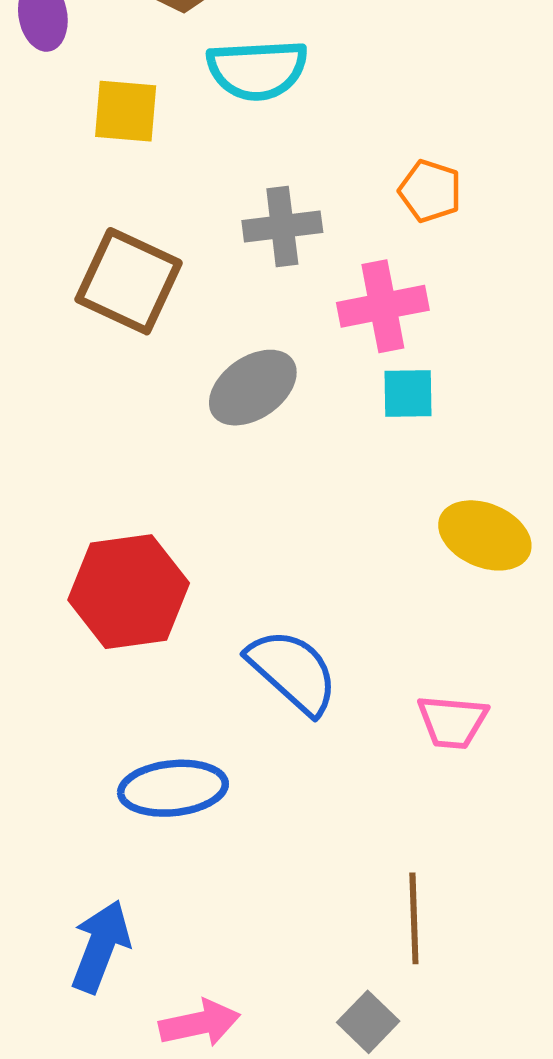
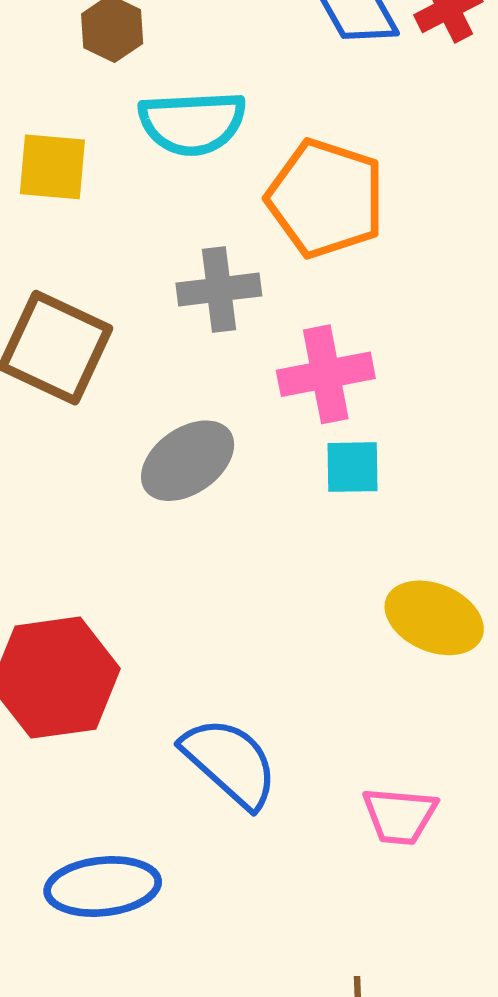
orange pentagon: (430, 191) -> (326, 198), moved, size x1.8

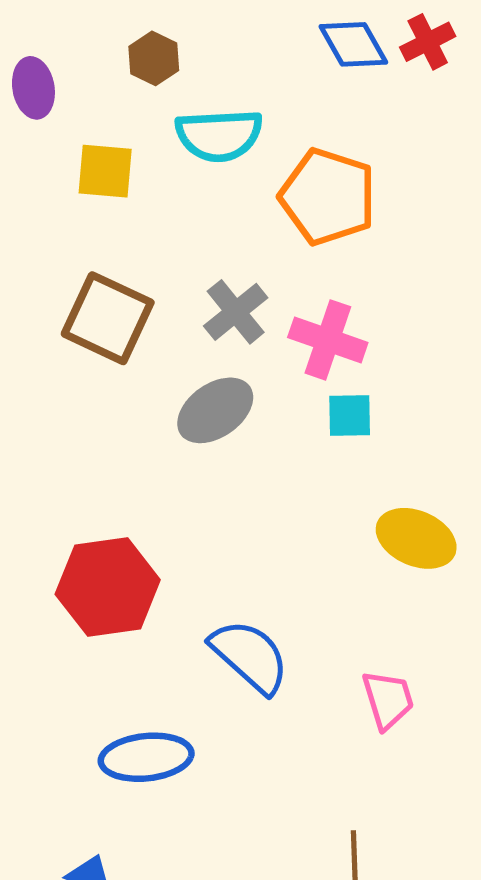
gray cross: (219, 289) -> (236, 312), moved, turned -32
pink cross: (326, 374) -> (328, 340), turned 30
pink trapezoid: (400, 816) -> (388, 700), turned -112

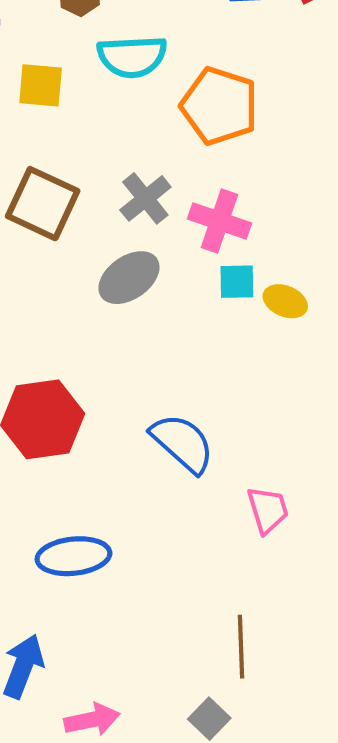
yellow ellipse: (416, 538) -> (285, 301), moved, size x0.7
blue semicircle: (250, 656) -> (182, 443), moved

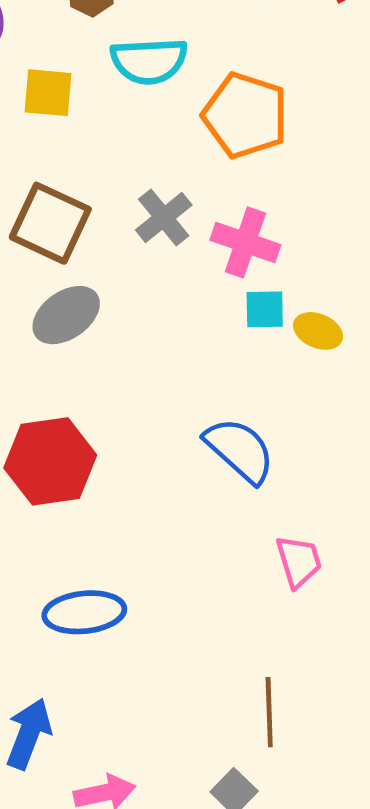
gray ellipse: (129, 278) -> (66, 315), moved
blue semicircle: (182, 443) -> (240, 450), moved

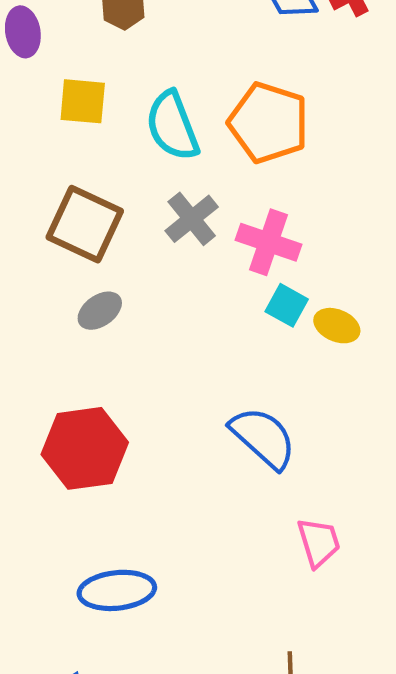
cyan semicircle: (149, 61) -> (172, 126), moved, turned 72
cyan square: (265, 309) -> (287, 305), turned 30
gray ellipse: (66, 315) -> (100, 311), size x0.7

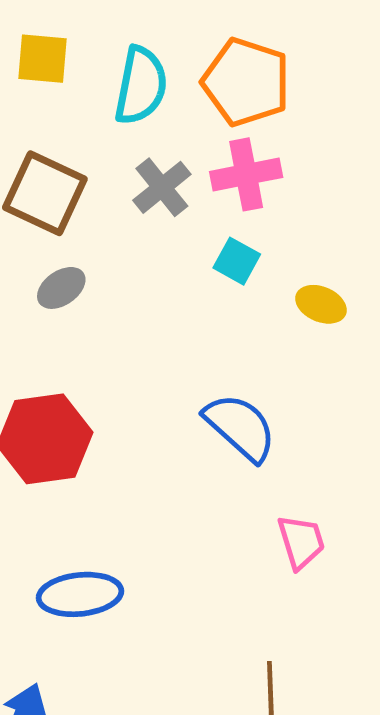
cyan semicircle: (172, 126) -> (141, 86), turned -148
pink cross: (268, 242) -> (246, 174), moved, turned -30
cyan square: (287, 305) -> (237, 261), moved

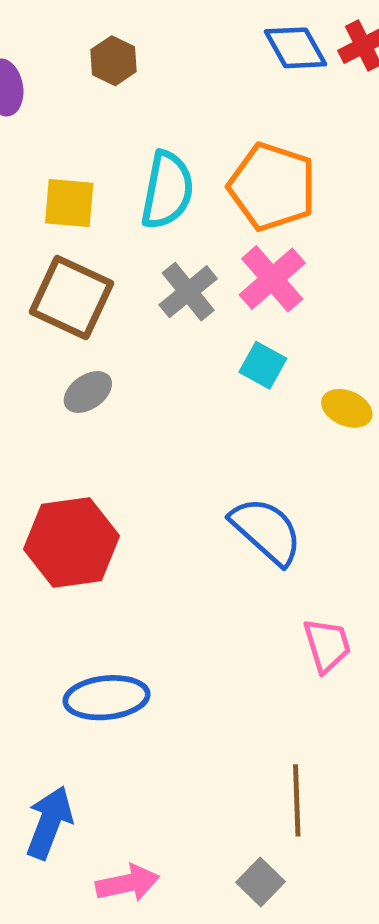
yellow square: (43, 59) -> (69, 203), moved
pink cross: (246, 174) -> (272, 279), turned -30

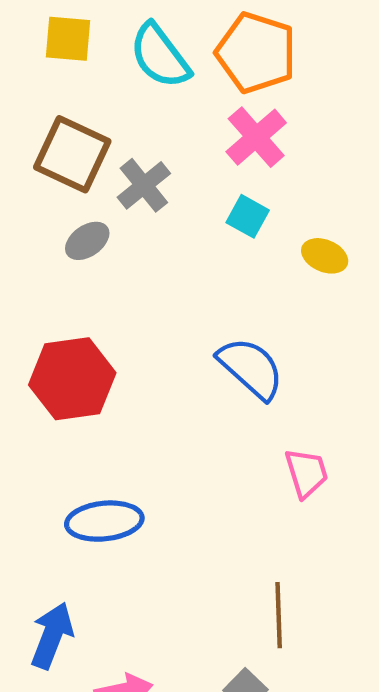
cyan semicircle: (167, 190) -> (160, 56), turned 132
yellow square: (69, 203) -> (68, 39), moved
gray cross: (188, 292) -> (144, 185), moved

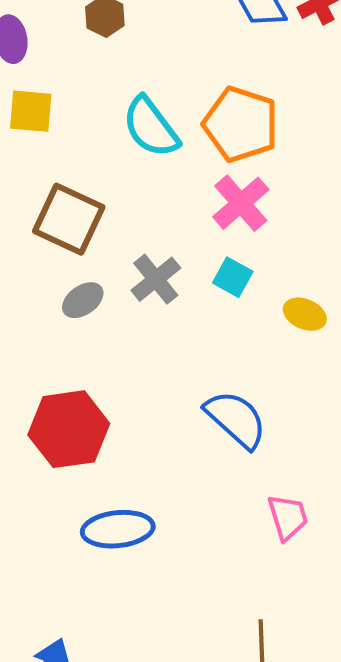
yellow square: (68, 39) -> (31, 111), moved
gray cross: (144, 185) -> (156, 279), moved
blue ellipse: (104, 521) -> (118, 529), moved

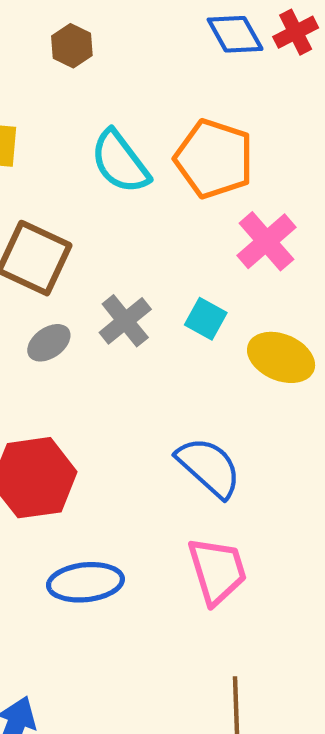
pink cross: (241, 203) -> (266, 241), moved
yellow ellipse: (305, 314) -> (281, 357), size x1.5
pink trapezoid: (288, 517) -> (217, 571), moved, size x1.4

